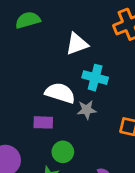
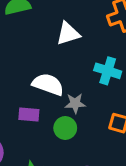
cyan cross: (95, 78) -> (108, 71), moved
green circle: (63, 152) -> (65, 128), moved

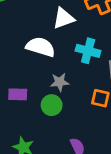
white triangle: (68, 34) -> (63, 18), moved
white semicircle: (48, 84) -> (41, 47), moved

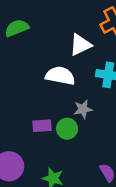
green circle: (52, 105) -> (67, 129), moved

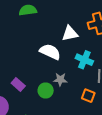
purple rectangle: (42, 126) -> (18, 85), moved, turned 32

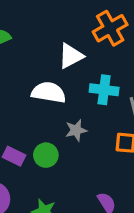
green circle: (46, 91) -> (46, 155), moved

